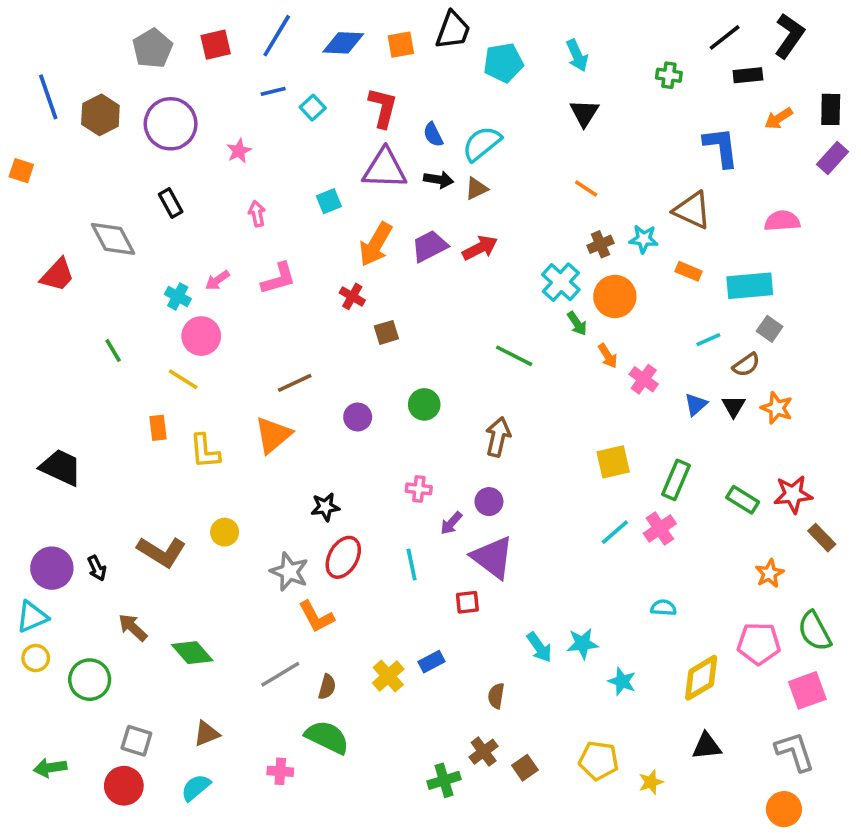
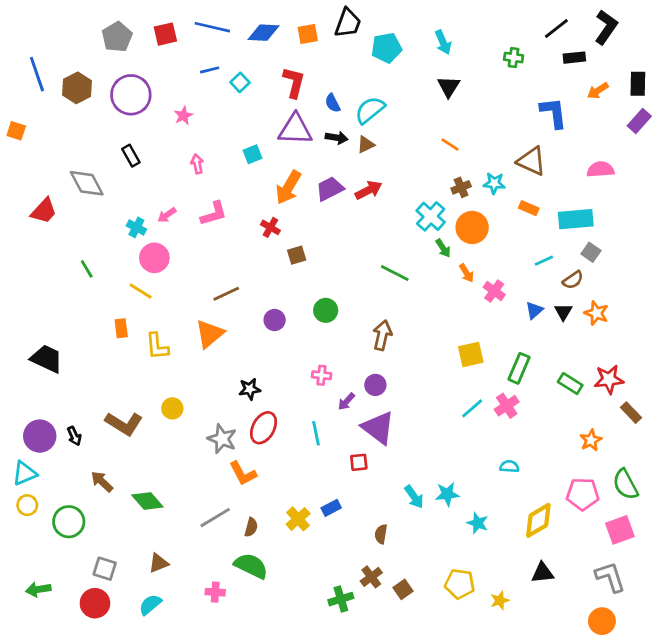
blue line: (277, 36) -> (212, 27), turned 72

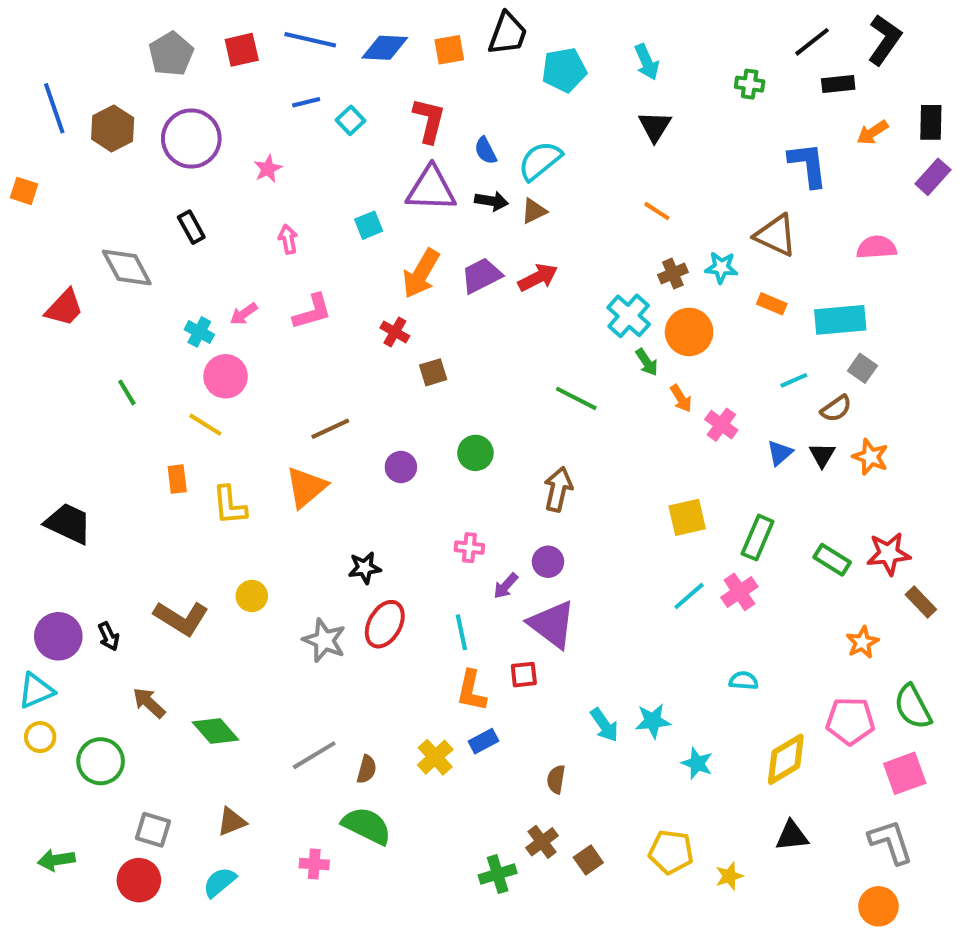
orange L-shape: (243, 473) -> (471, 691), moved, turned 40

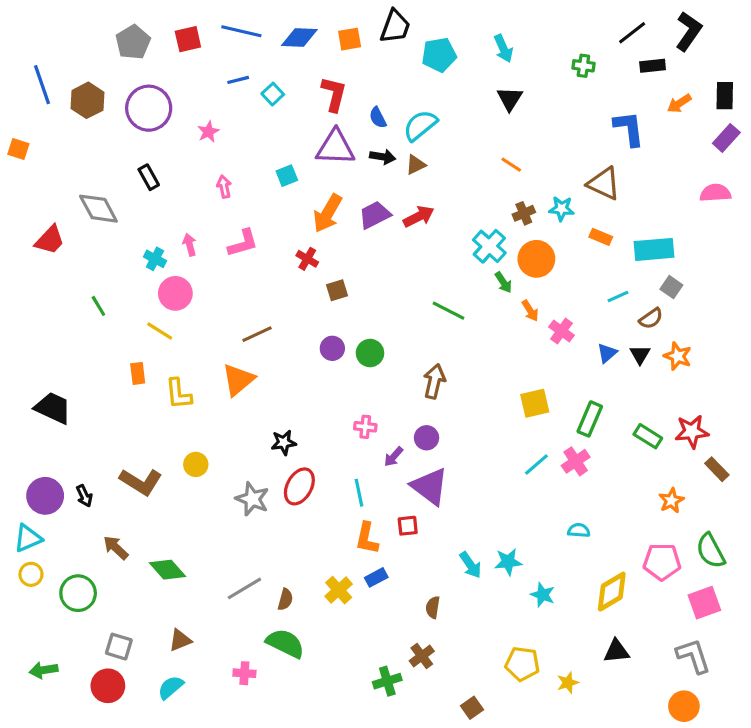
pink semicircle: (876, 247) -> (715, 193), moved
pink arrow: (244, 314) -> (190, 245), turned 110
purple circle: (401, 467) -> (332, 348), moved
brown square: (588, 860) -> (472, 708), moved

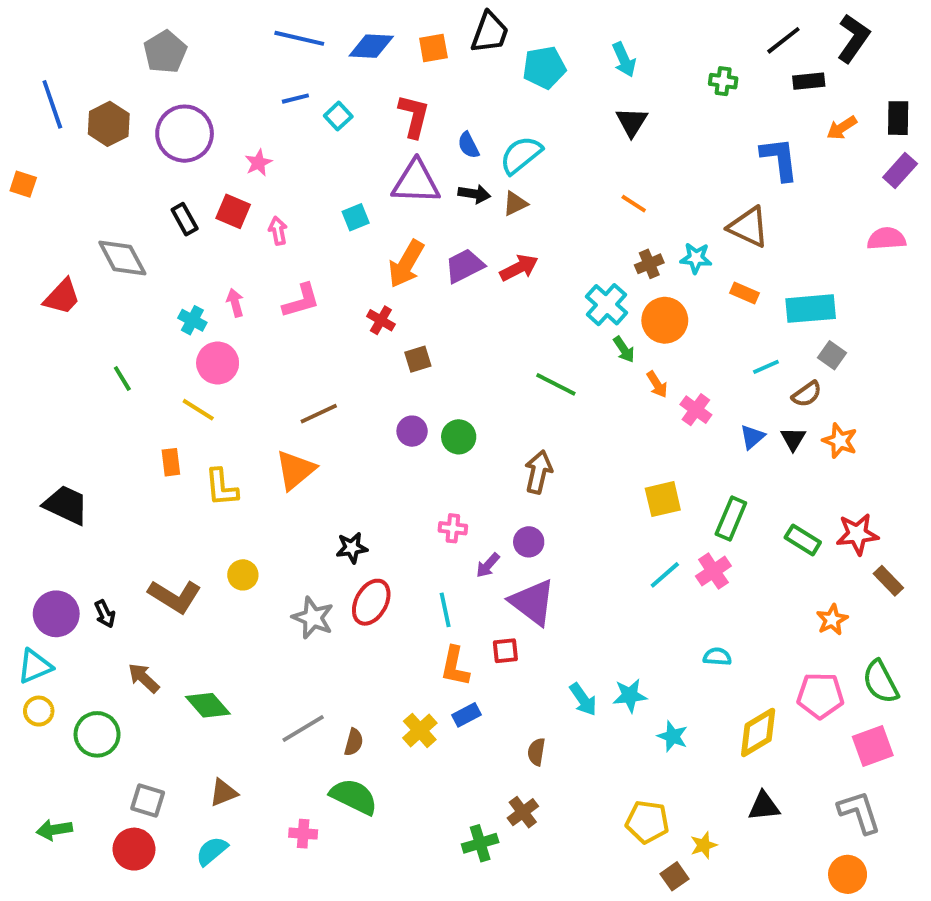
red square: (188, 39) -> (233, 211), moved, turned 36
brown square: (472, 708) -> (675, 876), moved

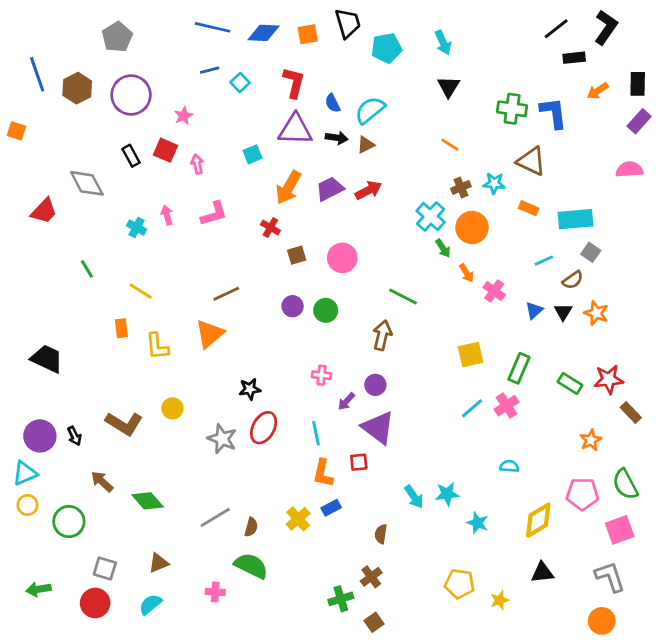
black trapezoid: (490, 32) -> (348, 23), turned -36
green cross: (723, 81) -> (512, 109), moved, size x1.5
pink circle: (218, 363) -> (342, 258), moved
green line: (556, 384) -> (403, 297), moved
brown square: (675, 876) -> (374, 622), moved

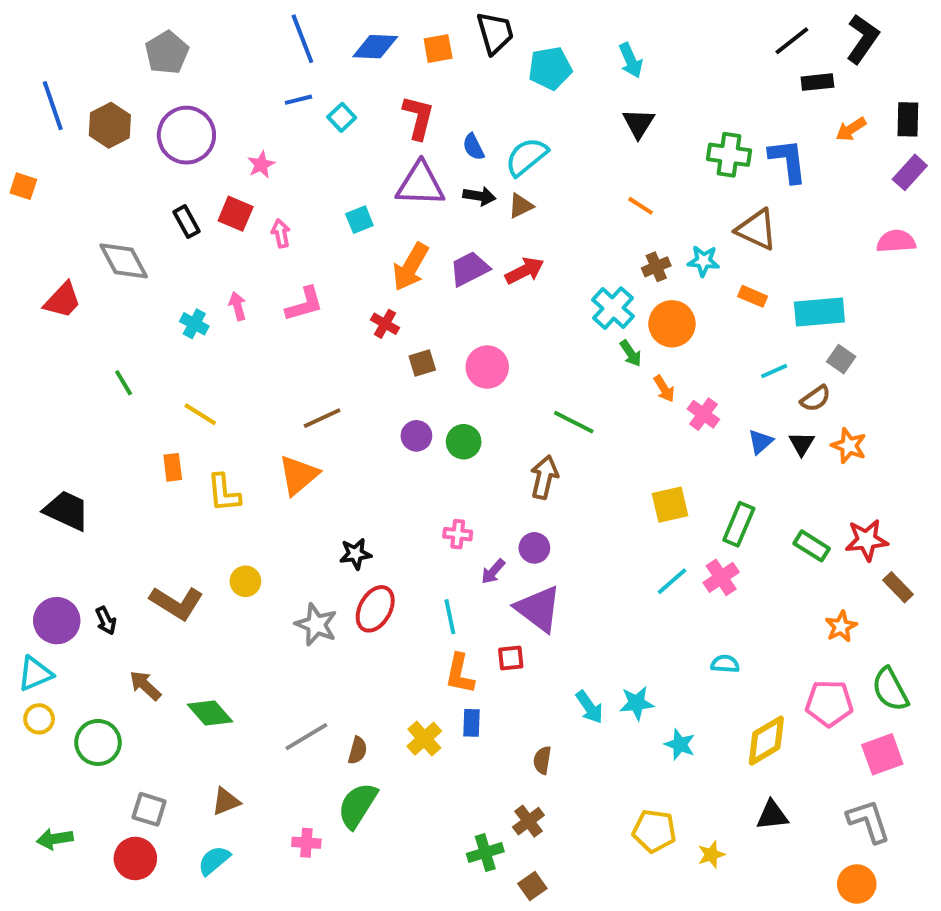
blue line: (212, 27) -> (302, 39), turned 56
blue rectangle: (331, 508) -> (471, 723), turned -60
green semicircle: (251, 566) -> (357, 805), turned -84

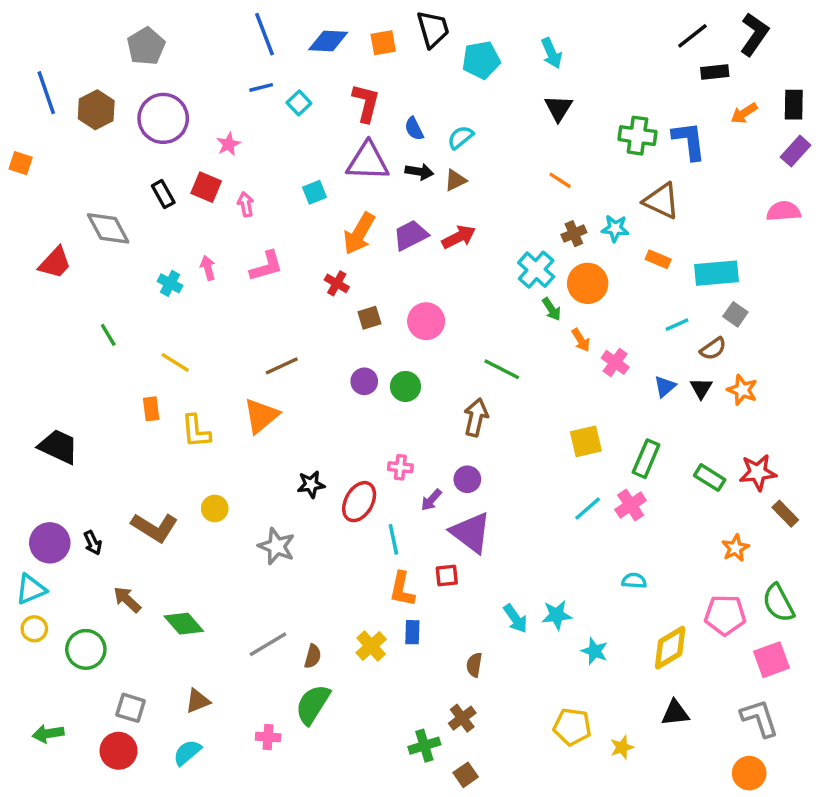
cyan semicircle: (527, 157) -> (460, 137), size x0.7
red ellipse: (375, 609) -> (359, 502), moved

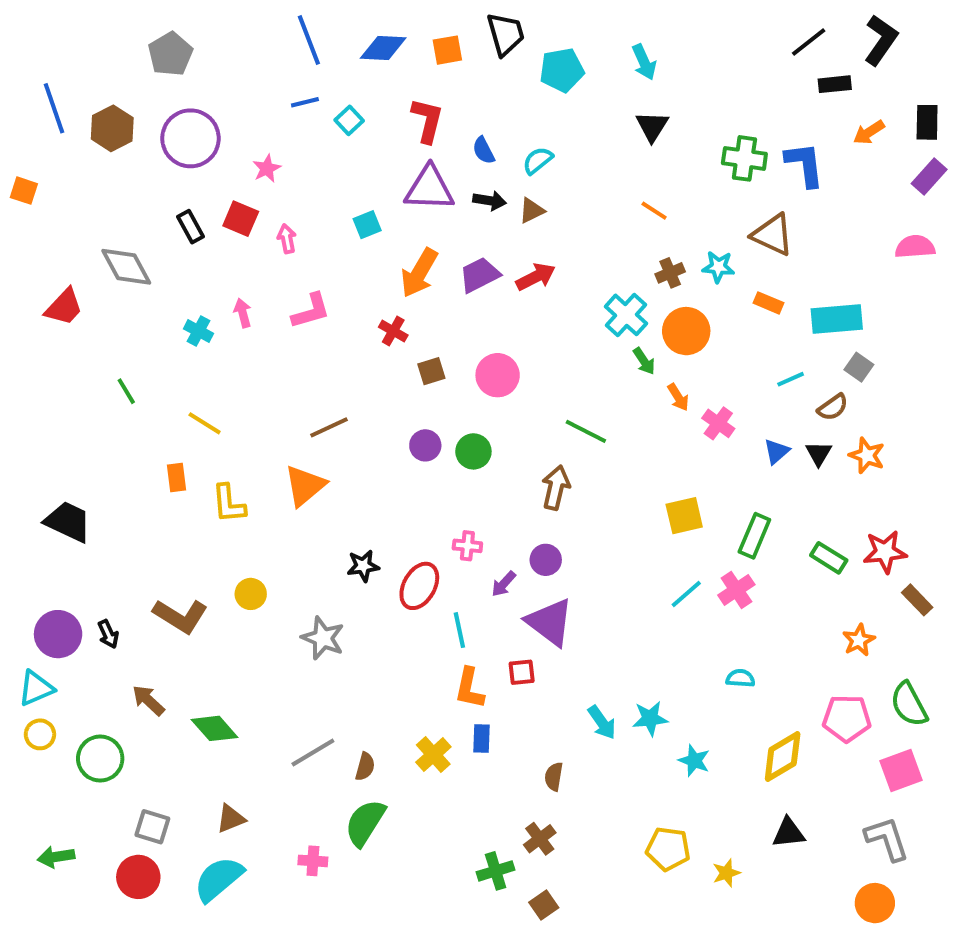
cyan semicircle: (187, 752) -> (219, 879), size x1.5

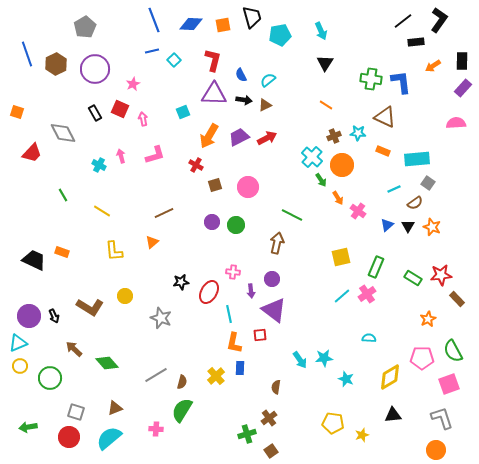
orange square: (24, 191) -> (17, 112), moved
orange rectangle: (176, 478) -> (62, 252), moved, turned -64
orange triangle: (305, 486) -> (152, 242), size x0.6
purple arrow: (504, 584) -> (251, 291), turned -48

